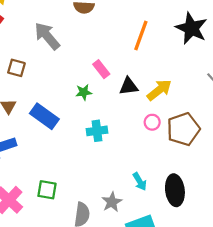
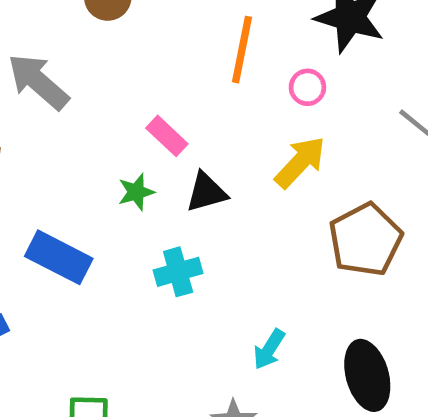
black triangle: (129, 86) -> (206, 192), moved
pink circle: (152, 122) -> (307, 87), moved
cyan arrow: (140, 182) -> (269, 349), moved, turned 72

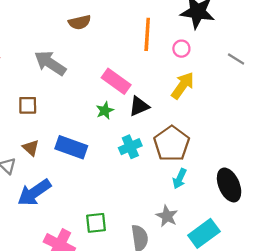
pink rectangle: (167, 136) -> (116, 81), size x1.4
brown pentagon: (365, 240) -> (172, 144), moved

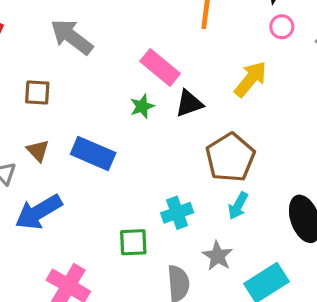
pink circle: (181, 49) -> (282, 27), moved
cyan cross: (130, 147) -> (177, 213), moved
green square: (96, 223) -> (133, 242), moved

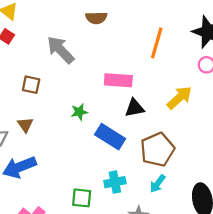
pink rectangle: (160, 67) -> (118, 80), turned -44
green star: (142, 106) -> (79, 112), moved
blue rectangle: (93, 154) -> (110, 137), moved

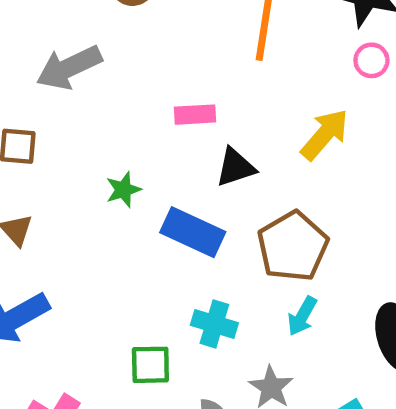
gray arrow: (61, 50) -> (69, 67), turned -64
pink rectangle: (118, 80) -> (195, 115), size x0.7
cyan cross: (115, 182) -> (214, 324), turned 35

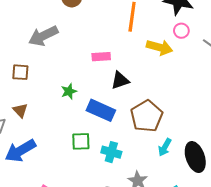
yellow arrow: (325, 134) -> (160, 47), moved, turned 65
cyan arrow: (302, 316) -> (165, 147), moved
green square: (150, 365) -> (81, 141), moved

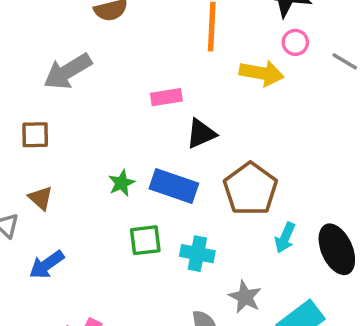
green star: (69, 91) -> (122, 183), moved
blue arrow: (20, 151) -> (47, 265), size x0.7

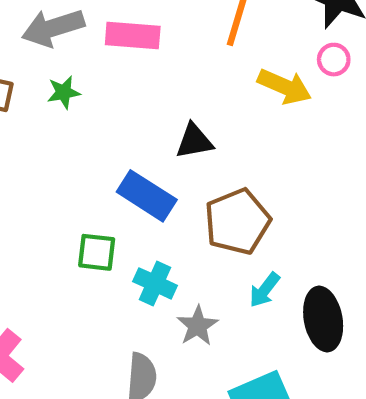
pink rectangle: (166, 97) -> (133, 36), moved, size x1.4
green star: (122, 183) -> (64, 92), moved
gray star: (245, 297) -> (197, 326), moved

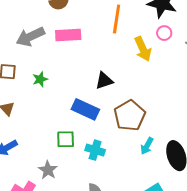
yellow arrow: (284, 86) -> (143, 49), turned 50
green star: (64, 92) -> (40, 79), moved
gray star: (197, 326) -> (48, 170), moved

